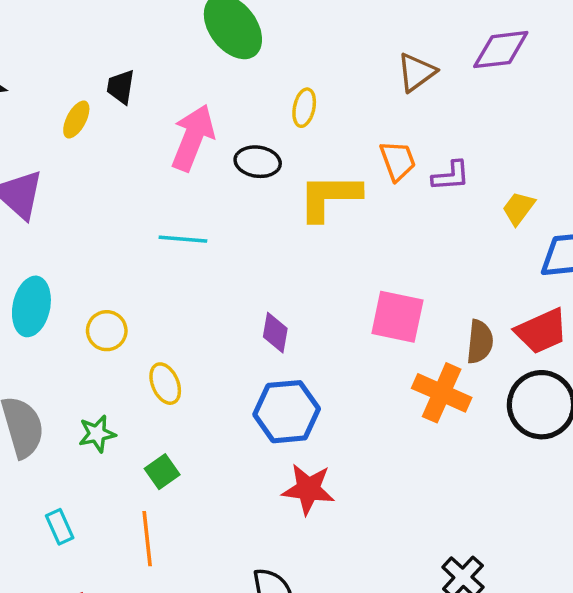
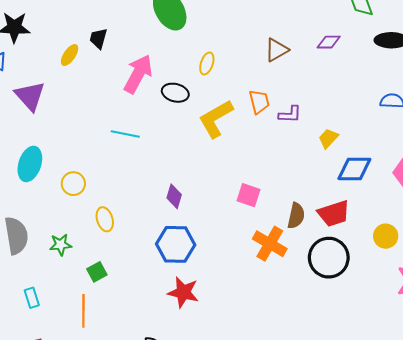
purple diamond: (501, 50) -> (329, 42), size x0.7
yellow L-shape: (329, 197) -> (216, 119), turned -36
pink square: (397, 317) -> (248, 195), size x0.7

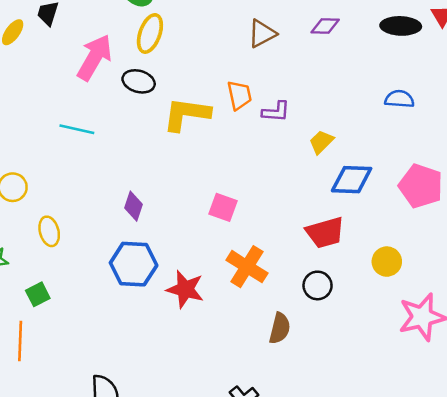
yellow ellipse: (207, 63) -> (150, 33), moved, size x1.4
yellow L-shape: (216, 119) -> (186, 114), turned 36
brown semicircle: (296, 216) -> (280, 328), moved
black circle: (329, 258) -> (318, 285), size x0.6
red star: (183, 292) -> (185, 289), moved

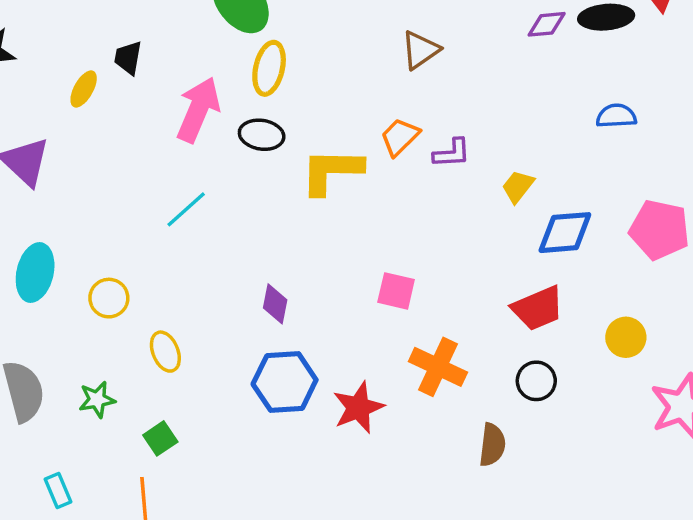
purple diamond: (325, 26) -> (547, 24), moved
orange trapezoid: (239, 95) -> (400, 137), turned -116
cyan line: (77, 129) -> (186, 209), turned -48
red star: (185, 289) -> (358, 408), turned -30

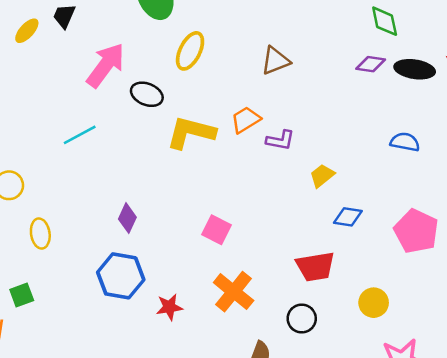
yellow ellipse: (269, 68) -> (190, 51), moved
blue diamond: (565, 233) -> (348, 217), size x0.7
red star: (358, 408) -> (169, 307), size x0.7

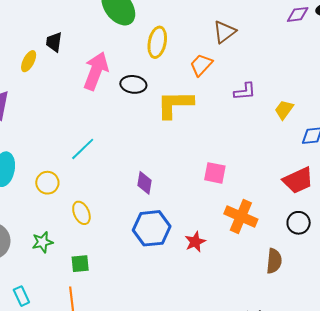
orange trapezoid: (246, 120) -> (201, 65), moved
cyan line: (80, 135) -> (83, 149), moved
green square: (22, 295) -> (80, 264), turned 30

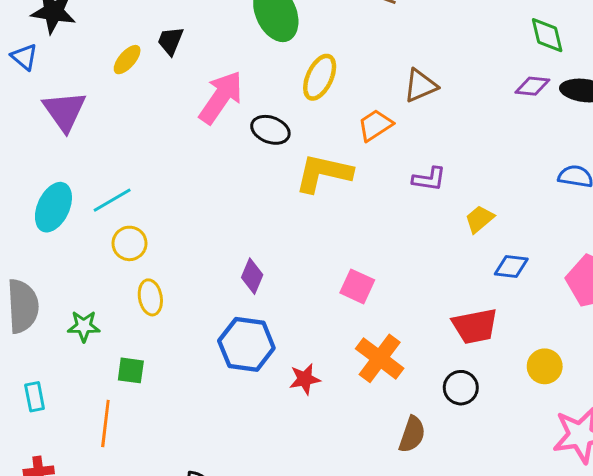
cyan line: (83, 149) -> (112, 200), moved
yellow circle: (47, 183) -> (130, 243), moved

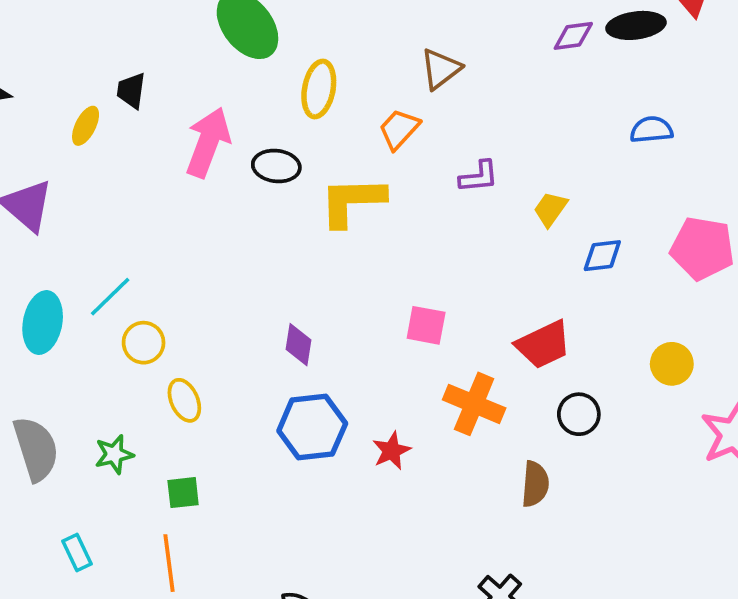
red trapezoid: (475, 326) -> (543, 345), moved

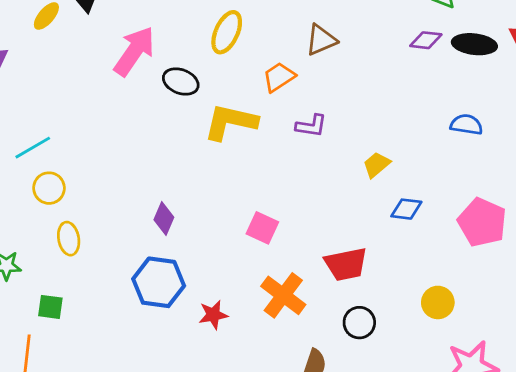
purple L-shape: (479, 177) -> (311, 126), moved

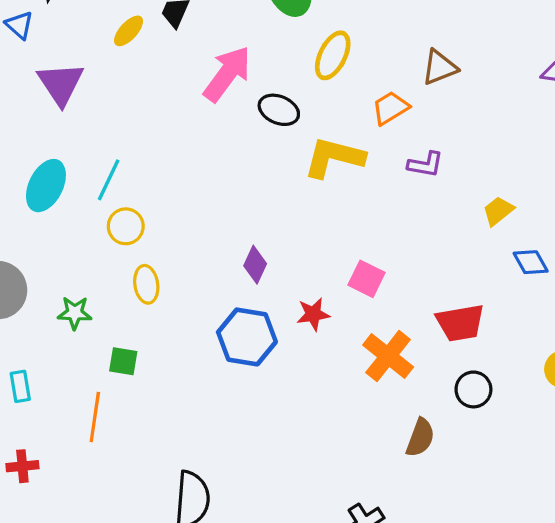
cyan line: (33, 148) -> (109, 180), turned -36
blue diamond: (406, 209) -> (531, 262), turned 52
red star: (213, 315) -> (313, 314), moved

